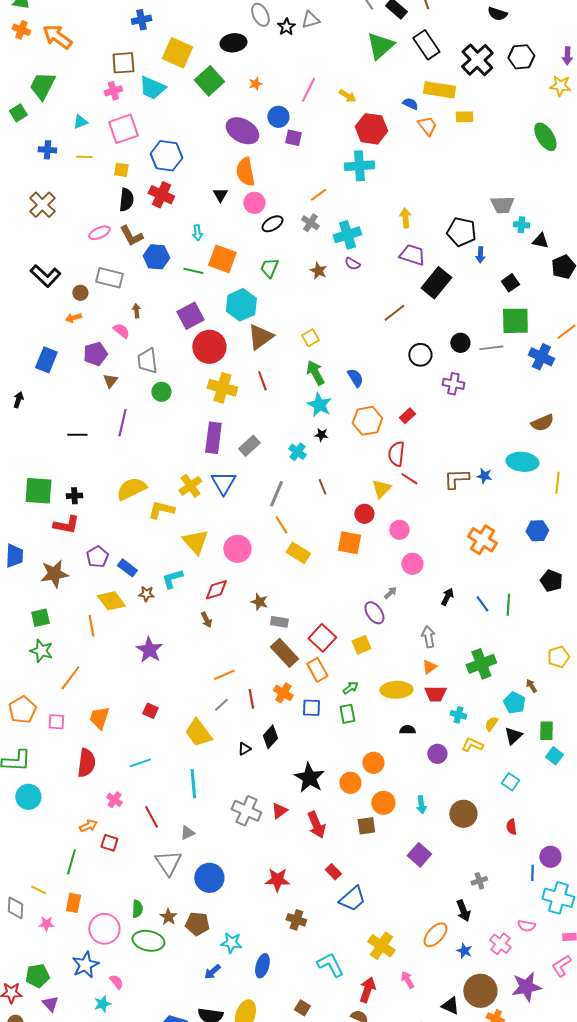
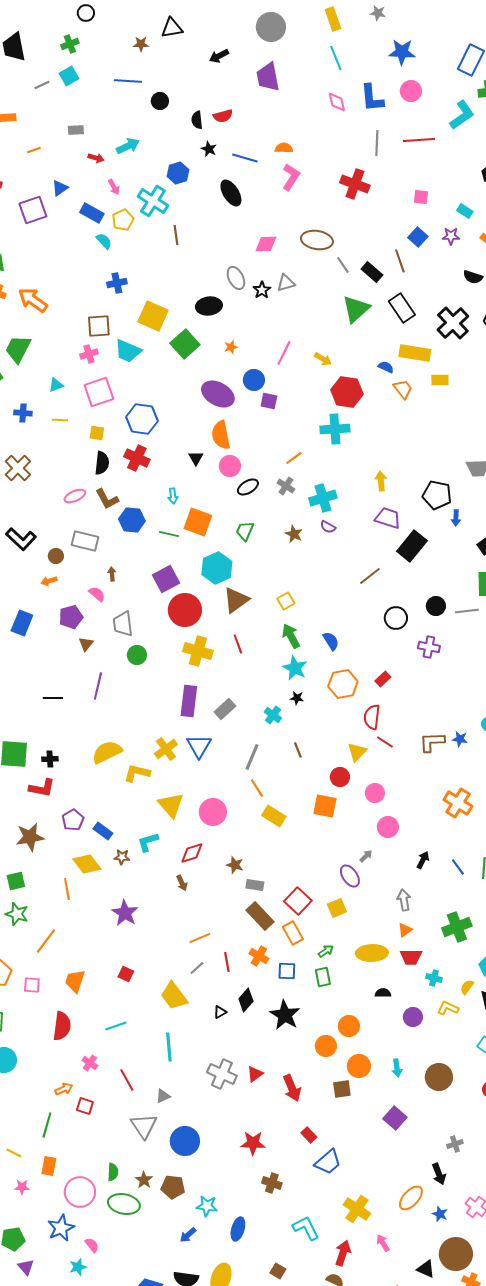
black star: (309, 778) -> (285, 1015), moved

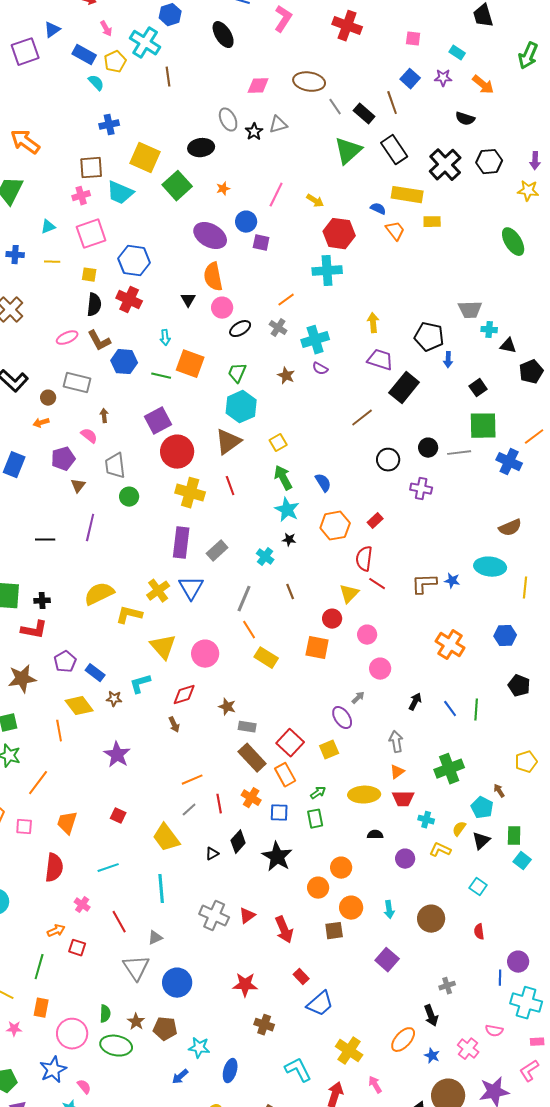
cyan hexagon: (217, 568) -> (241, 407), moved

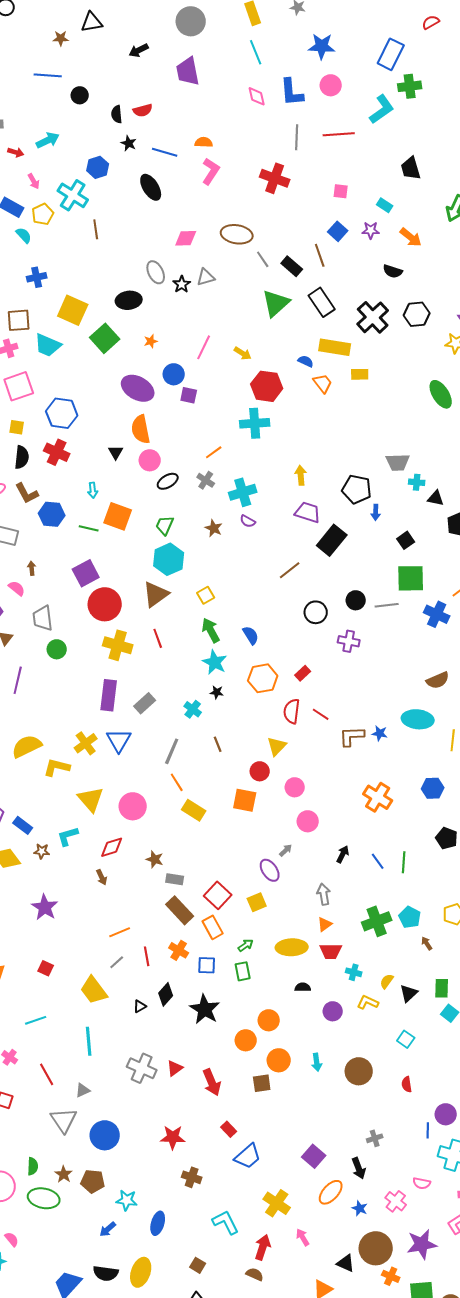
red line: (377, 584) -> (321, 714), moved
cyan pentagon: (482, 808) -> (410, 917), moved
purple square: (387, 960) -> (314, 1156), moved

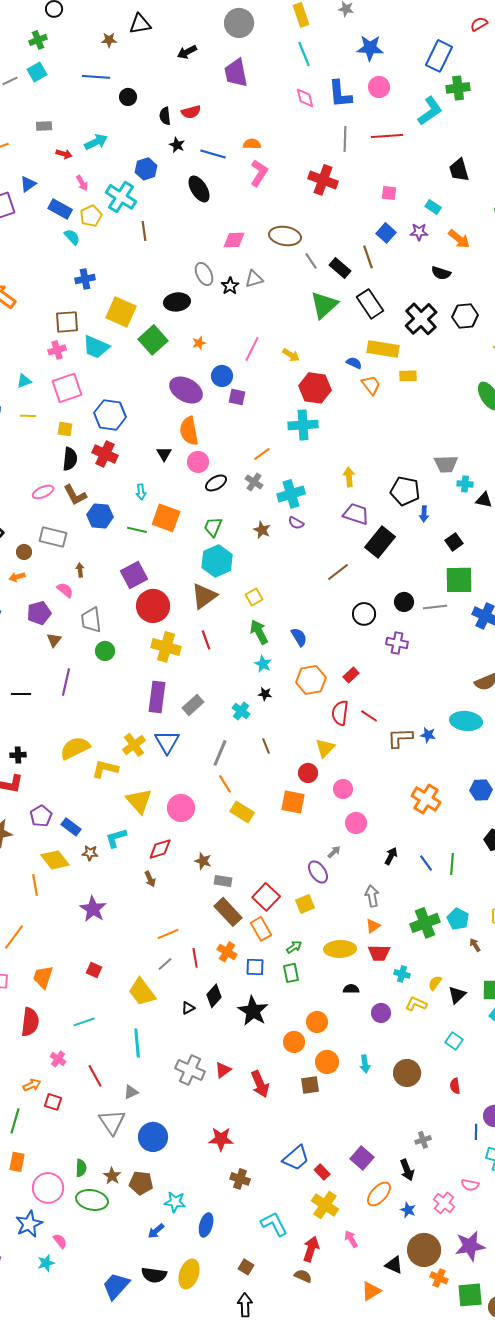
cyan star: (215, 662) -> (263, 664), size x0.7
red rectangle: (229, 1129) -> (322, 1172), moved

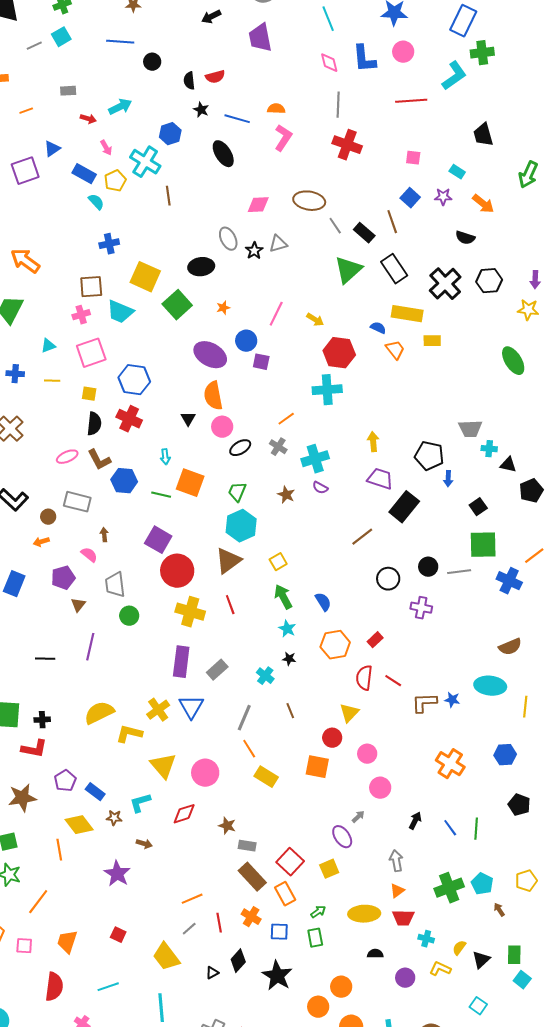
gray line: (345, 139) -> (338, 105), moved
purple square: (134, 575) -> (158, 540), turned -32
brown arrow: (150, 879) -> (144, 844), moved, turned -49

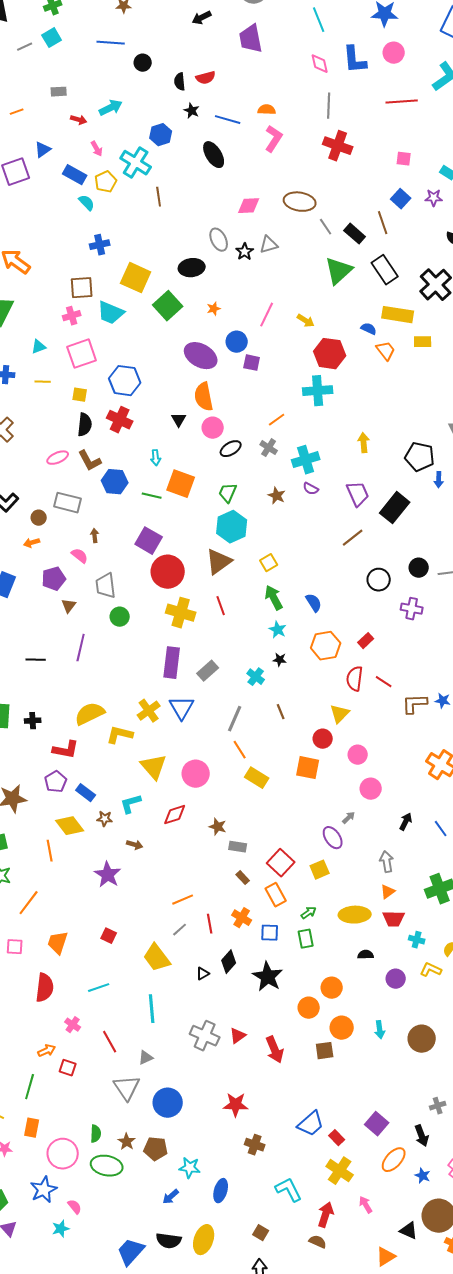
purple trapezoid: (380, 479) -> (358, 494), moved, turned 48
red L-shape: (34, 749) -> (66, 750), moved
brown rectangle: (252, 877) -> (243, 878), size x0.5

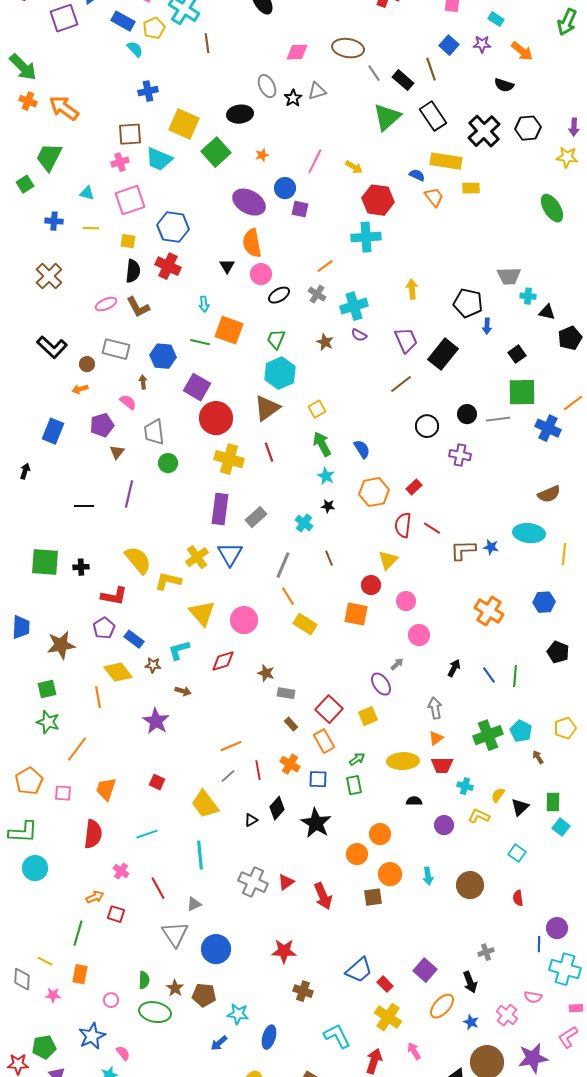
cyan triangle: (39, 347) -> (87, 193), turned 35
blue hexagon: (115, 482) -> (163, 356), moved
yellow semicircle: (90, 714) -> (138, 560), turned 76
pink circle: (63, 1154) -> (111, 1000), size x0.5

